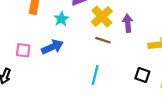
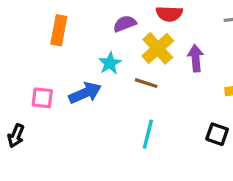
cyan star: (61, 19) -> (110, 63), moved
brown line: (103, 40) -> (146, 83), moved

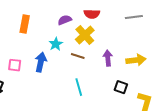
purple arrow: (196, 58) -> (108, 58), moved
blue arrow: (85, 93) -> (41, 62), turned -54
cyan line: (148, 134) -> (79, 87), turned -30

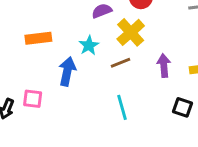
orange rectangle: (25, 24) -> (38, 38), moved, turned 72
brown line: (78, 56) -> (121, 63), turned -40
pink square: (15, 65) -> (33, 99), moved

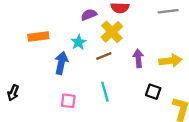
pink square: (33, 99) -> (68, 101), moved

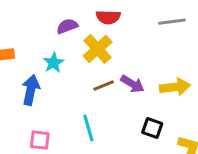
brown line: (104, 56) -> (104, 85), moved
purple arrow: (138, 58) -> (132, 84), turned 126

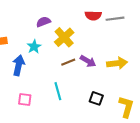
red semicircle: (108, 17) -> (93, 16), moved
black square: (152, 128) -> (96, 98), moved

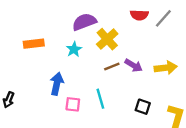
gray line: (115, 19) -> (163, 18), turned -42
purple semicircle: (43, 22) -> (84, 22), size x1.5
blue arrow: (19, 65) -> (57, 84), moved
pink square: (25, 99) -> (73, 104), moved

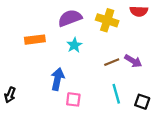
purple semicircle: (84, 22) -> (70, 18), moved
yellow cross: (107, 39) -> (107, 20), moved, turned -30
cyan line: (100, 99) -> (116, 94), moved

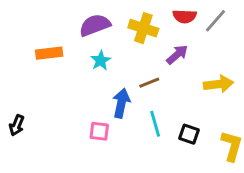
purple arrow: (133, 61) -> (177, 55), moved, turned -72
blue arrow: (57, 79) -> (121, 103), moved

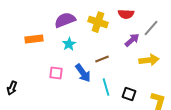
gray line: (216, 21) -> (151, 28), moved
purple arrow: (177, 55) -> (132, 40), moved
blue arrow: (121, 103) -> (83, 73), turned 132
pink square: (99, 131) -> (56, 73), moved

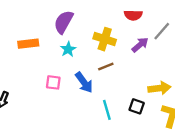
purple semicircle: (65, 20) -> (64, 22), turned -40
yellow cross: (98, 22) -> (105, 39), moved
yellow arrow: (149, 60) -> (159, 88), moved
cyan line: (106, 87) -> (107, 110), moved

